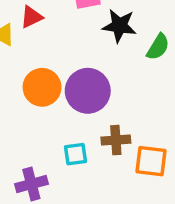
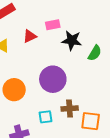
red triangle: (31, 17) -> (30, 36), moved
orange circle: (42, 87) -> (14, 90), moved

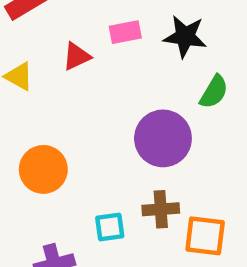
black star: (72, 40) -> (185, 36), moved
purple circle: (53, 79) -> (163, 138), moved

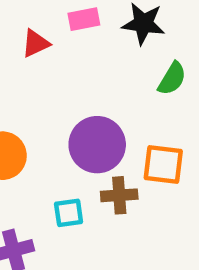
purple circle: (163, 138) -> (97, 145), moved
orange square: (205, 236) -> (163, 164), moved

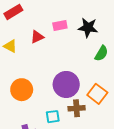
orange square: (163, 164) -> (97, 94), turned 30

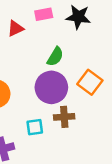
green semicircle: (101, 53) -> (55, 57), moved
orange square: (97, 94) -> (90, 82), moved

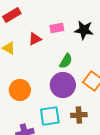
brown cross: (64, 117) -> (79, 115), moved
cyan square: (35, 127) -> (50, 116), size x1.5

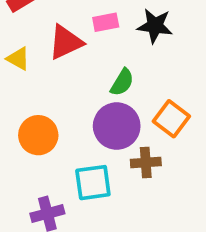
red triangle: (35, 39) -> (66, 42), size x1.5
brown cross: (79, 115) -> (146, 162), moved

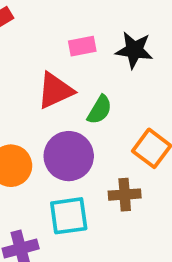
red triangle: (66, 42) -> (55, 90), moved
purple circle: (117, 126) -> (69, 156), moved

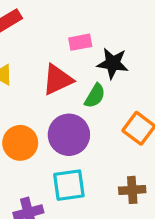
black star: (134, 50) -> (113, 63), moved
brown cross: (125, 195) -> (132, 190), moved

